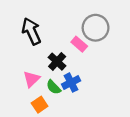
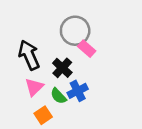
gray circle: (96, 28) -> (75, 31), moved
black arrow: (31, 31) -> (29, 55), moved

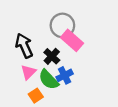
pink rectangle: (87, 49) -> (72, 40), size x1.5
green semicircle: (58, 96) -> (49, 80), size x1.5

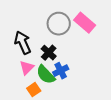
pink rectangle: (72, 40) -> (85, 23), moved

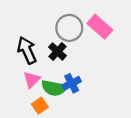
black cross: (49, 53) -> (57, 51), moved
green semicircle: (46, 75) -> (54, 88), turned -35

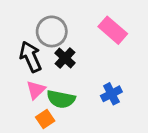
gray circle: (69, 28) -> (52, 31), moved
blue cross: (72, 83) -> (111, 94), moved

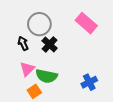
black arrow: (31, 57) -> (23, 43), size x0.6
blue cross: (111, 94) -> (89, 82), moved

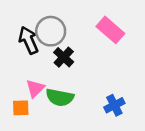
black arrow: (23, 43) -> (29, 40), moved, size x1.5
orange square: (34, 91) -> (21, 108), moved, turned 32

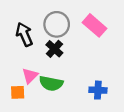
gray circle: (51, 31) -> (57, 24), moved
blue cross: (114, 105) -> (98, 90), turned 30

